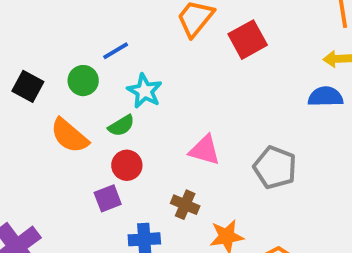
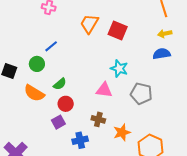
red square: (248, 40) -> (118, 31), turned -30
cyan star: (145, 91) -> (119, 68), moved

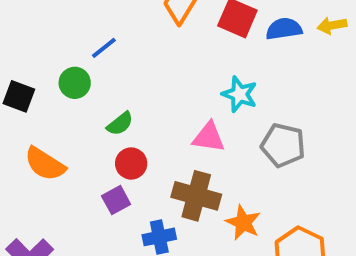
blue semicircle: (162, 54) -> (284, 29), moved
orange semicircle: (34, 93) -> (45, 164), moved
brown cross: (98, 119) -> (196, 196), size x1.6
orange star: (122, 132) -> (243, 223), turned -30

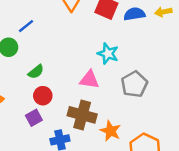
gray pentagon: (283, 145) -> (134, 84), turned 30

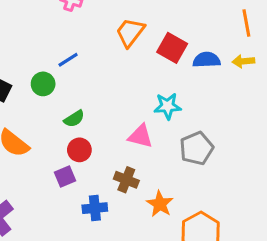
cyan star: (108, 54) -> (168, 106), turned -30
brown cross: (82, 115) -> (126, 180), size x0.7

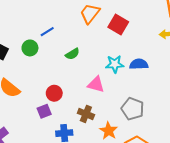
blue semicircle: (207, 60) -> (139, 64), moved
green semicircle: (74, 119) -> (72, 54), moved
gray pentagon: (196, 148) -> (133, 109), moved, turned -30

